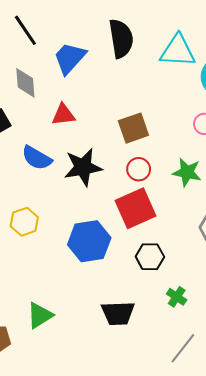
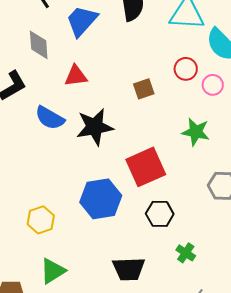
brown square: (133, 128) -> (144, 89), size x0.7
red circle: (139, 169) -> (186, 69), moved
yellow hexagon: (24, 222) -> (41, 220), moved

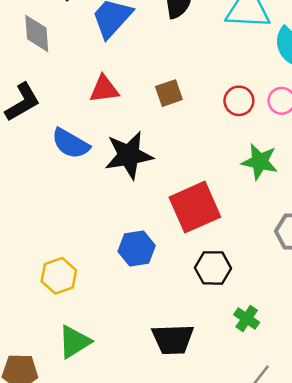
gray diamond: (39, 45) -> (37, 33), moved
red circle: (186, 69) -> (239, 101), moved
brown square: (144, 89) -> (169, 93), moved
blue hexagon: (101, 199) -> (137, 249), size x0.7

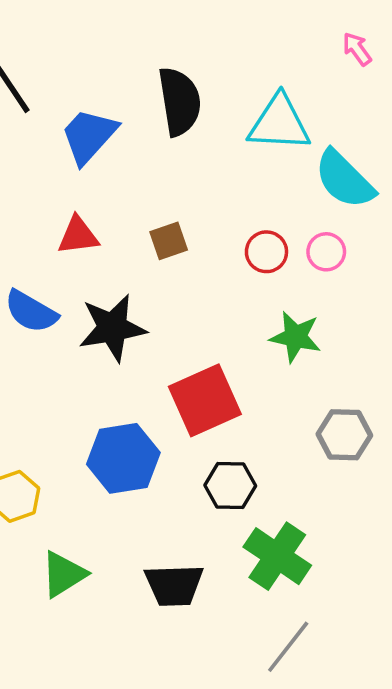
blue hexagon: (137, 249) -> (123, 458), size x1.4
green cross: (247, 318) -> (277, 556), size x1.8
green triangle: (74, 342) -> (64, 574), moved

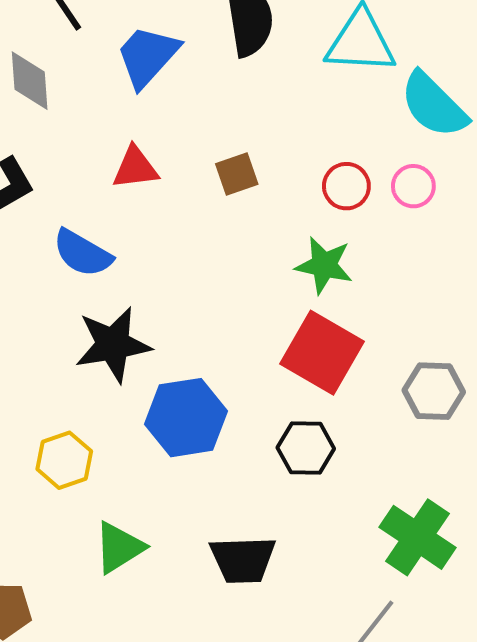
black star: (112, 328) -> (113, 345), moved
green star: (295, 337) -> (324, 265), moved
red square: (205, 400) -> (322, 353), moved, turned -36
green cross: (277, 556) -> (417, 537), moved

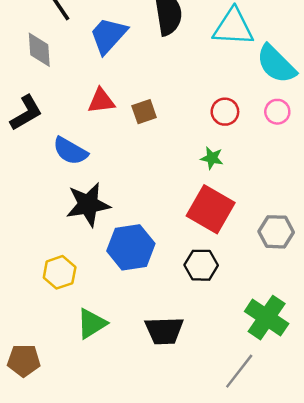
brown square: (237, 174) -> (144, 112), moved
pink circle: (413, 186) -> (277, 112), moved
green star: (324, 265) -> (212, 158), size x0.7

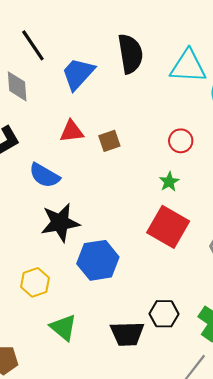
green star: (212, 158) -> (169, 182), turned 30
black hexagon: (201, 265) -> (164, 314), moved
green triangle: (92, 324) -> (63, 327), turned -48

